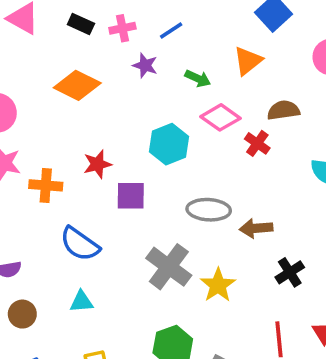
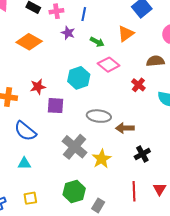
blue line: (171, 31) -> (84, 14), turned -48
brown semicircle: (283, 110) -> (155, 61), moved
red cross: (257, 143) -> (138, 85), moved

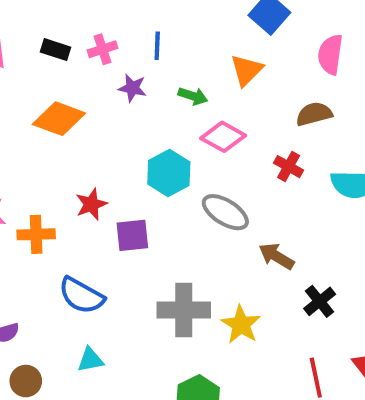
gray ellipse: (99, 116) -> (225, 212), moved, turned 35
brown arrow: (125, 128) -> (276, 256), turned 42
gray cross: (75, 147) -> (184, 310), turned -30

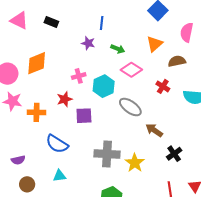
pink cross: (102, 49) -> (79, 76), moved
orange triangle: (247, 70) -> (154, 44), moved
orange diamond: (59, 119) -> (37, 63), moved, turned -45

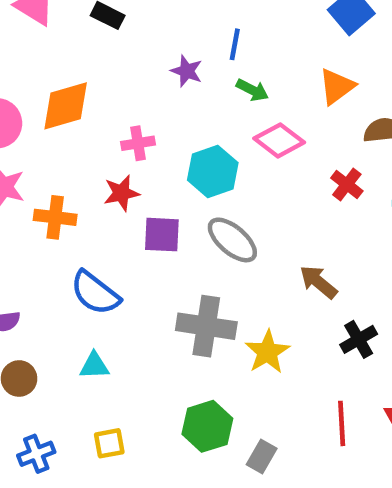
blue line: (102, 23) -> (235, 44), moved
pink cross: (79, 76) -> (138, 143), moved
gray ellipse: (130, 107) -> (232, 240), moved

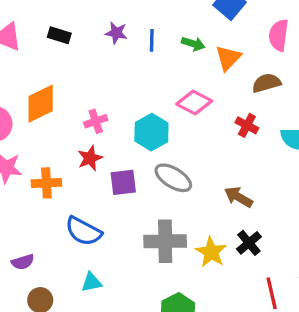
purple star: (187, 71) -> (116, 33), moved
green arrow: (252, 90) -> (193, 44), moved
black cross: (359, 339) -> (249, 243), moved

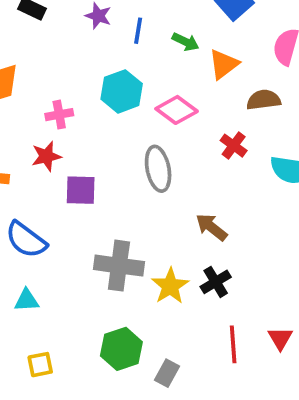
cyan hexagon: (151, 132) -> (122, 91), moved
gray ellipse: (173, 178) -> (158, 169), moved, turned 39

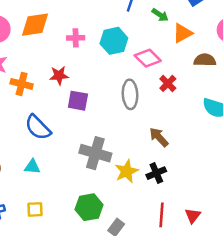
pink cross: (59, 115) -> (76, 38), moved
red cross: (234, 146) -> (168, 83), moved

